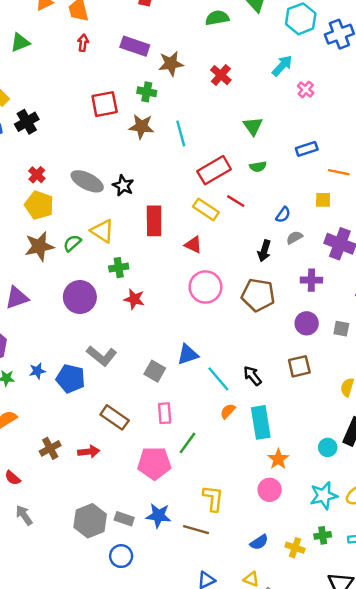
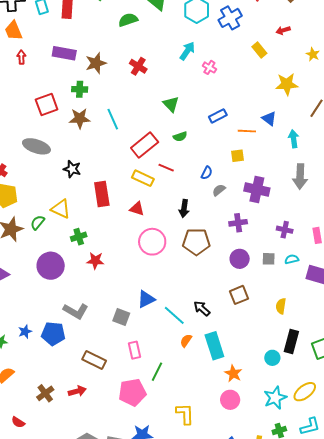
gray ellipse: (87, 181) -> (36, 146), moved
black arrow: (264, 251) -> (184, 208), moved

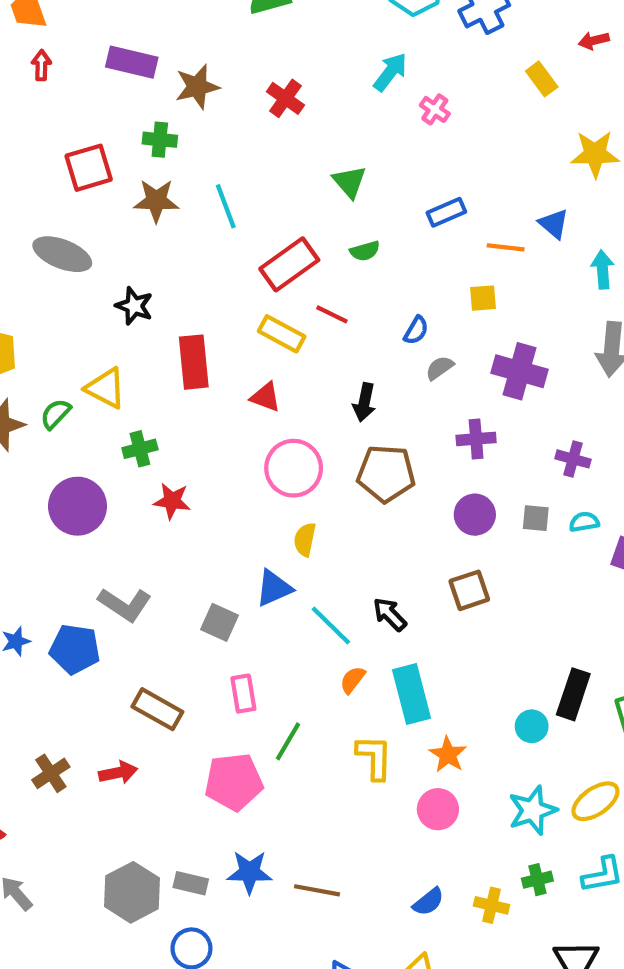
yellow semicircle: (281, 306) -> (305, 540), moved
yellow L-shape: (185, 414) -> (374, 757), moved

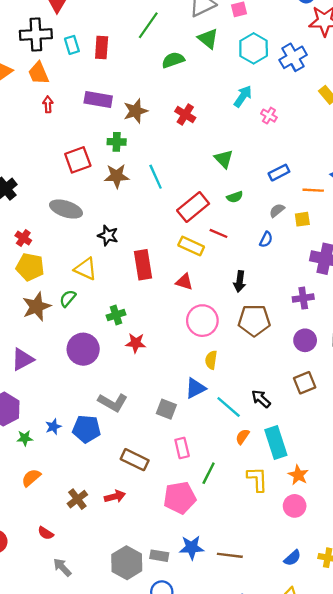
gray semicircle: (440, 368) -> (277, 210), moved
yellow triangle: (106, 388) -> (86, 269), moved

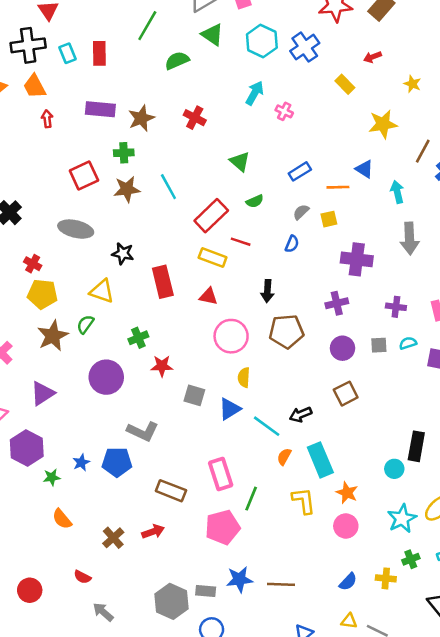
black arrow: (261, 399) -> (301, 415), turned -60
gray square: (166, 409) -> (194, 395), moved
pink rectangle: (182, 448) -> (221, 474), size x1.4
orange semicircle: (31, 478) -> (62, 519), turned -84

